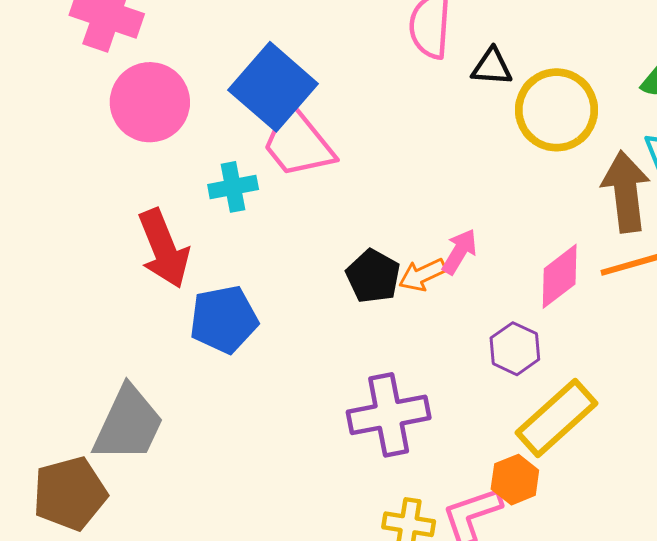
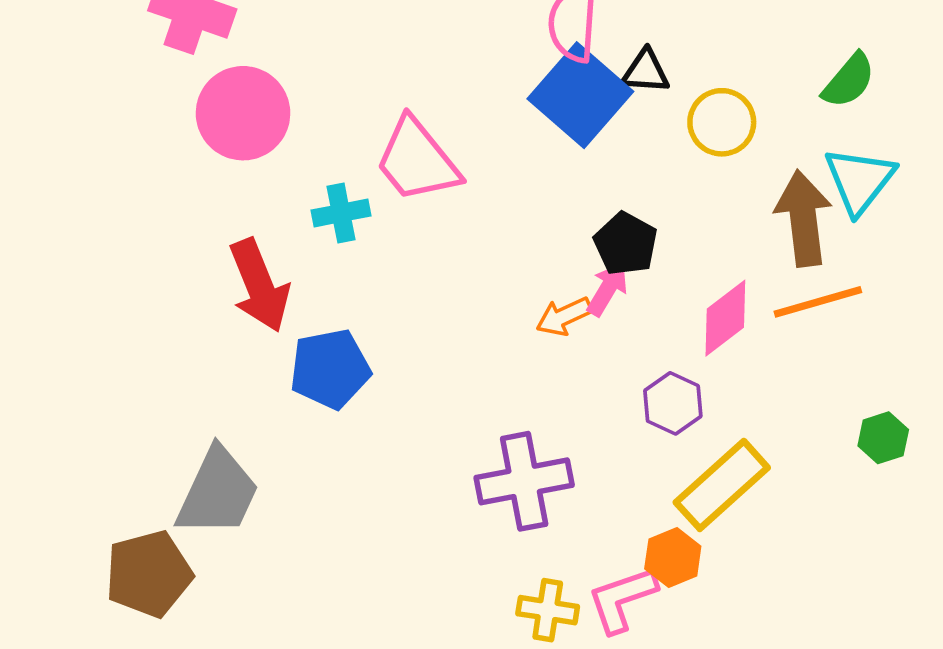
blue square: (273, 87) -> (580, 95), moved
yellow circle: (557, 110) -> (722, 122), size x0.7
black pentagon: (373, 276) -> (626, 244), moved

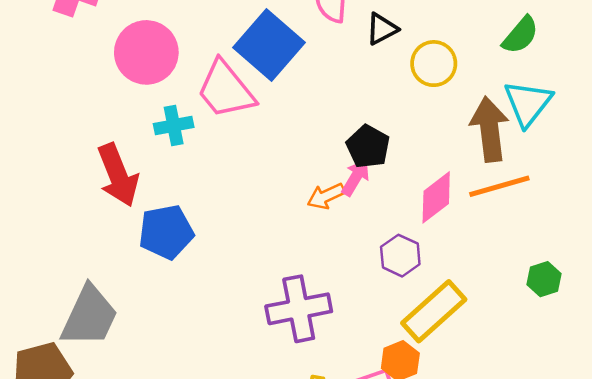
black triangle: (646, 71) -> (382, 29), turned -32
blue square: (580, 95) -> (269, 45), moved
pink circle: (243, 113) -> (146, 52), moved

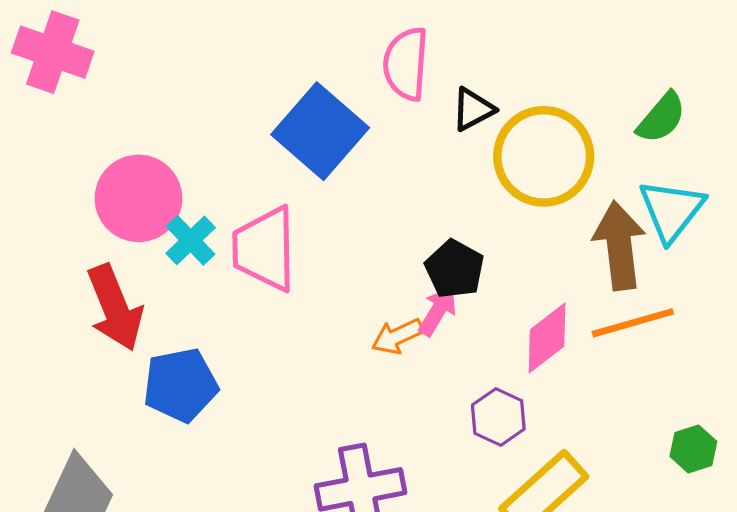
pink circle: (146, 52) -> (138, 198), moved
yellow circle: (434, 64) -> (544, 156), size x1.6
pink trapezoid: (226, 90) -> (265, 249), moved, turned 38
cyan cross: (174, 125) -> (191, 240), turned -33

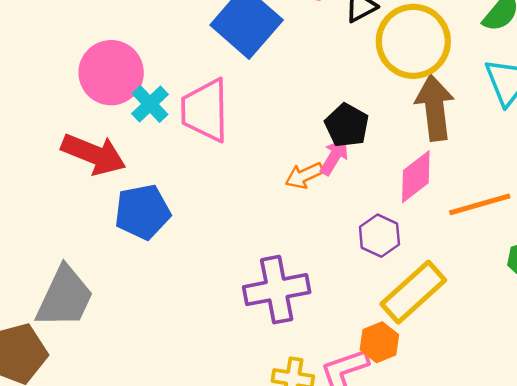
brown arrow: (619, 245) -> (435, 108), moved
red arrow: (115, 308) -> (94, 154), turned -46
orange line: (633, 323) -> (480, 204), moved

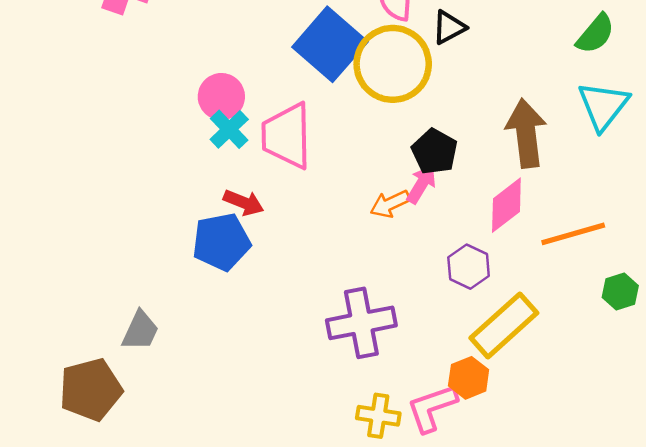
yellow circle: (413, 41) -> (393, 64), moved
pink circle: (111, 73) -> (221, 97), moved, size x0.7
red arrow: (94, 154) -> (244, 203), moved, size x0.6
gray trapezoid: (65, 297) -> (140, 331), size x0.6

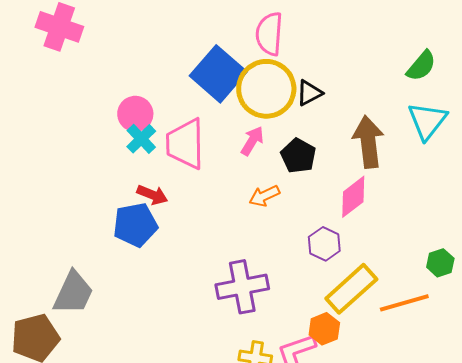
black triangle: (449, 27) -> (309, 93), moved
pink arrow: (421, 184) -> (252, 141), moved
orange line: (573, 234) -> (404, 303), moved
gray trapezoid: (140, 331) -> (73, 293), size x1.4

